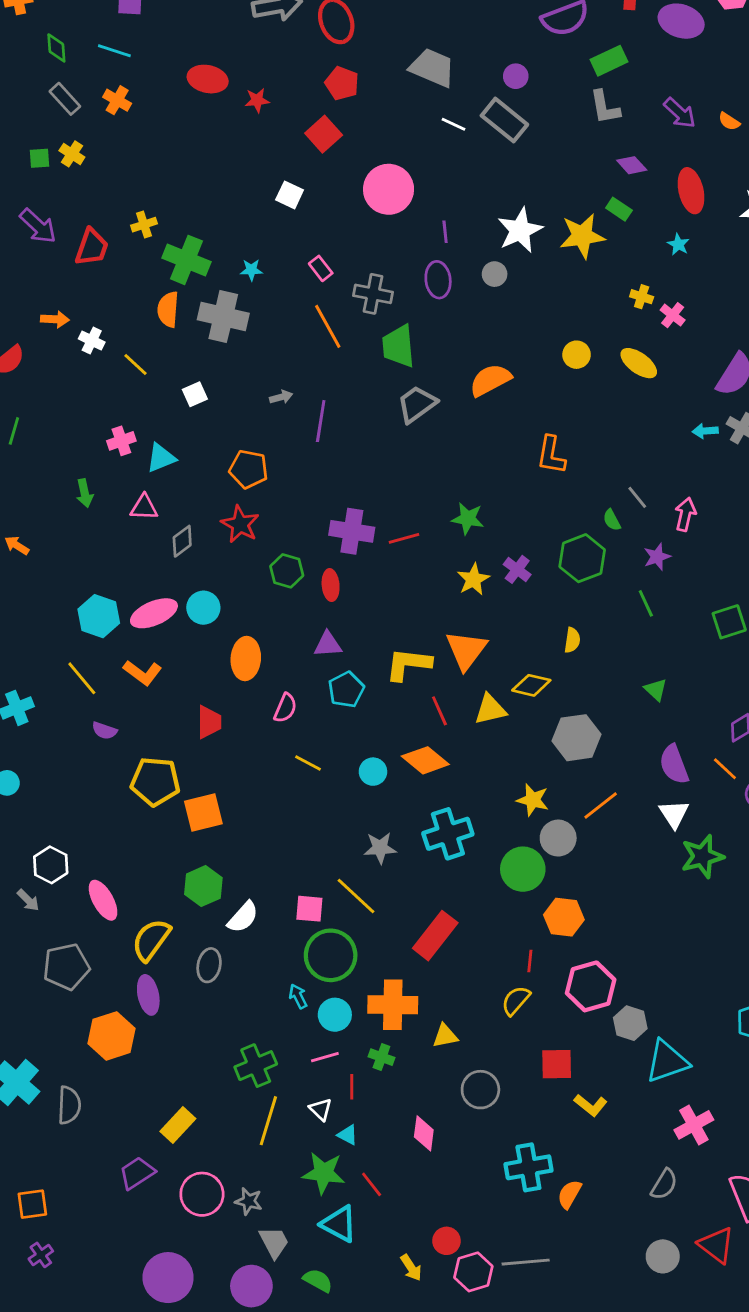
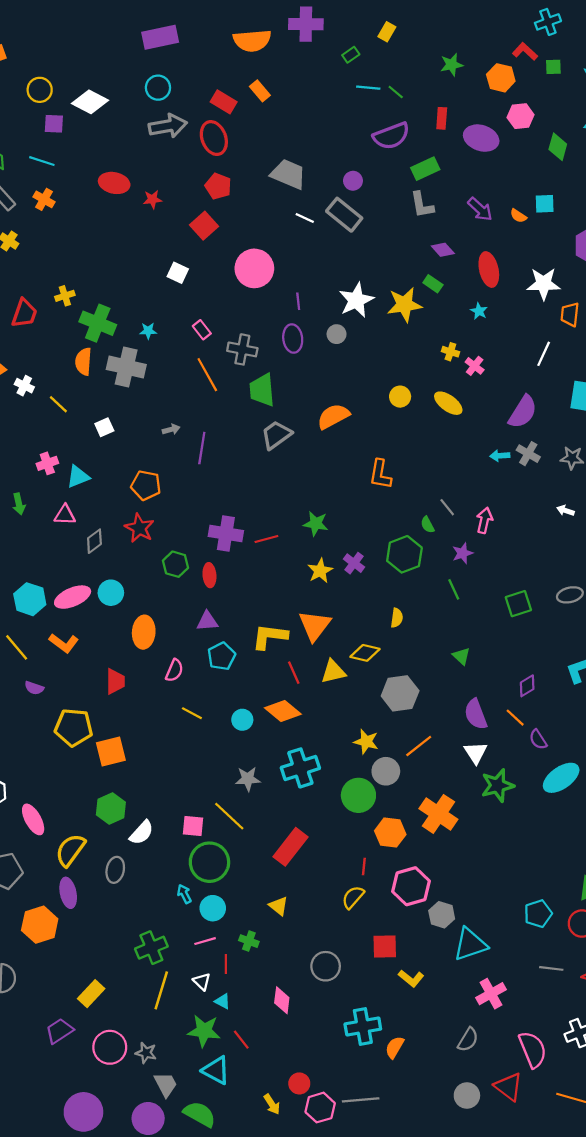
orange cross: (393, 1005) -> (438, 814), moved, turned 33
yellow triangle: (445, 1036) -> (278, 906), moved, turned 50
green semicircle: (318, 1280) -> (200, 1114), size x1.4

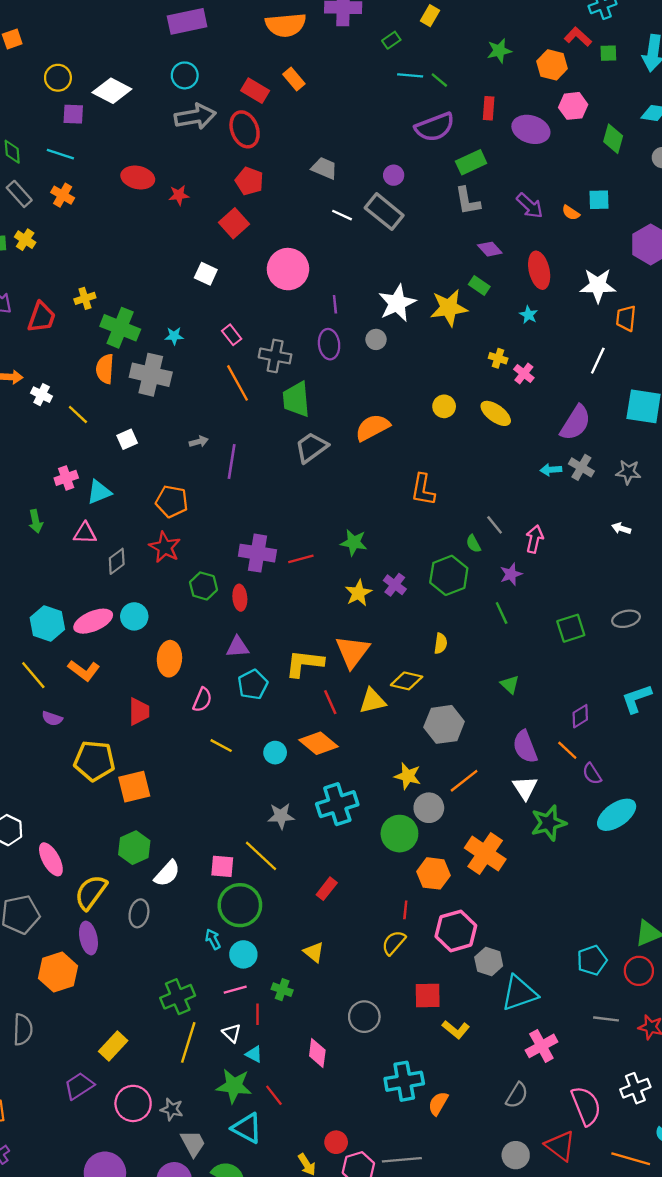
gray trapezoid: (288, 174) -> (324, 168), size x0.7
red rectangle: (291, 847) -> (327, 889), size x0.6

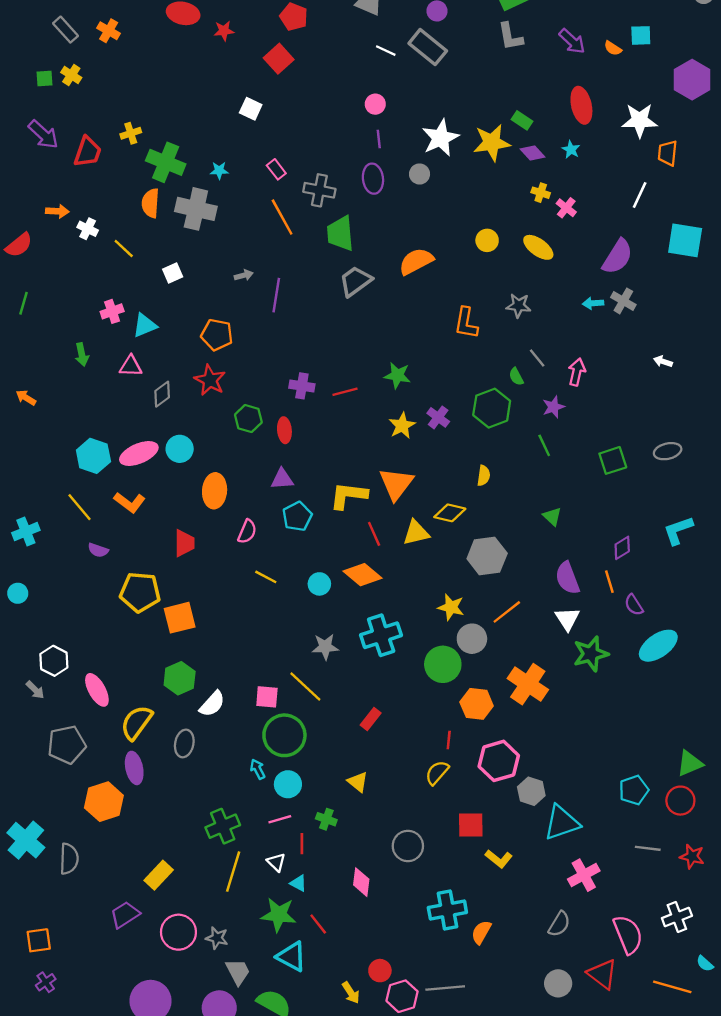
purple diamond: (490, 249) -> (532, 153), moved
pink circle: (288, 269) -> (375, 104), moved, size x0.5
gray star: (628, 472) -> (519, 306), moved
purple cross: (257, 553) -> (302, 386), size x0.7
orange line: (567, 750) -> (609, 582), turned 30

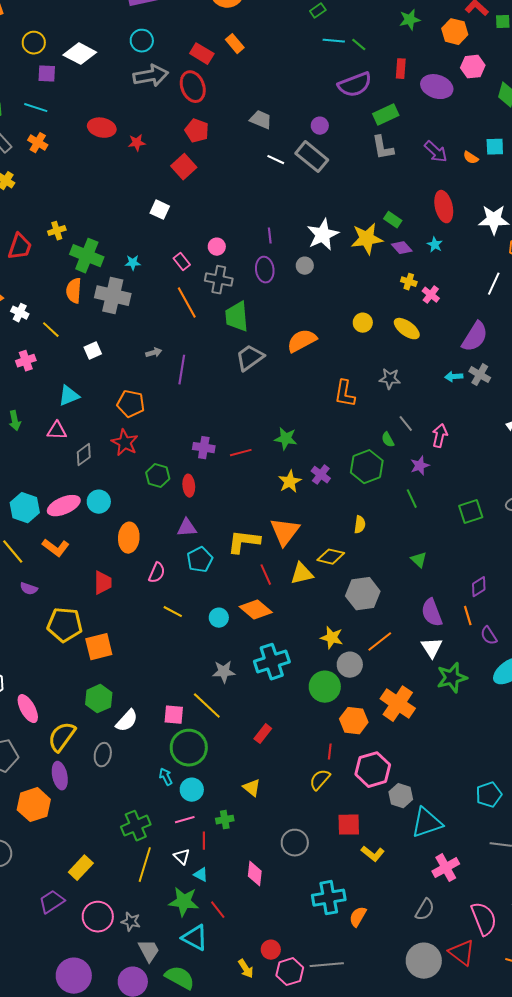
pink circle: (375, 104) -> (217, 247), moved
pink cross: (112, 311) -> (26, 361), moved
green cross: (326, 819) -> (225, 820), turned -30
gray circle: (558, 983) -> (424, 961), size x1.5

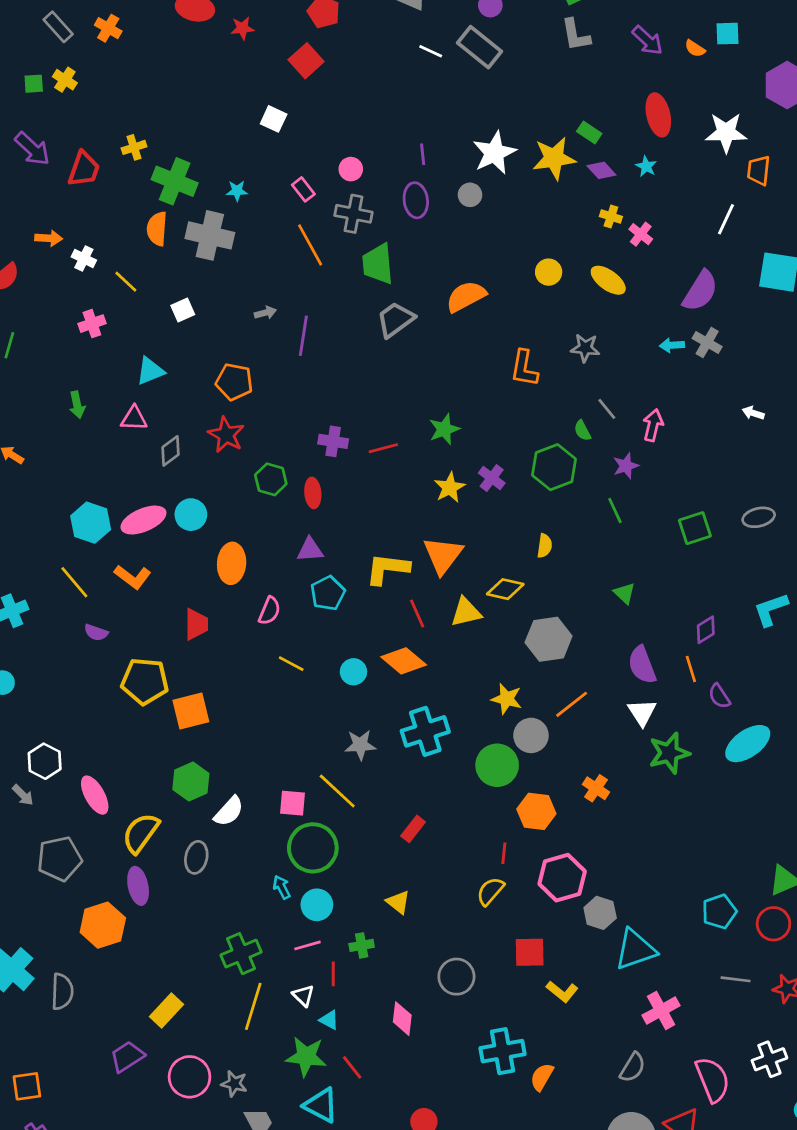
green star: (286, 439) -> (444, 429), turned -30
orange cross: (398, 704) -> (596, 788), size x0.6

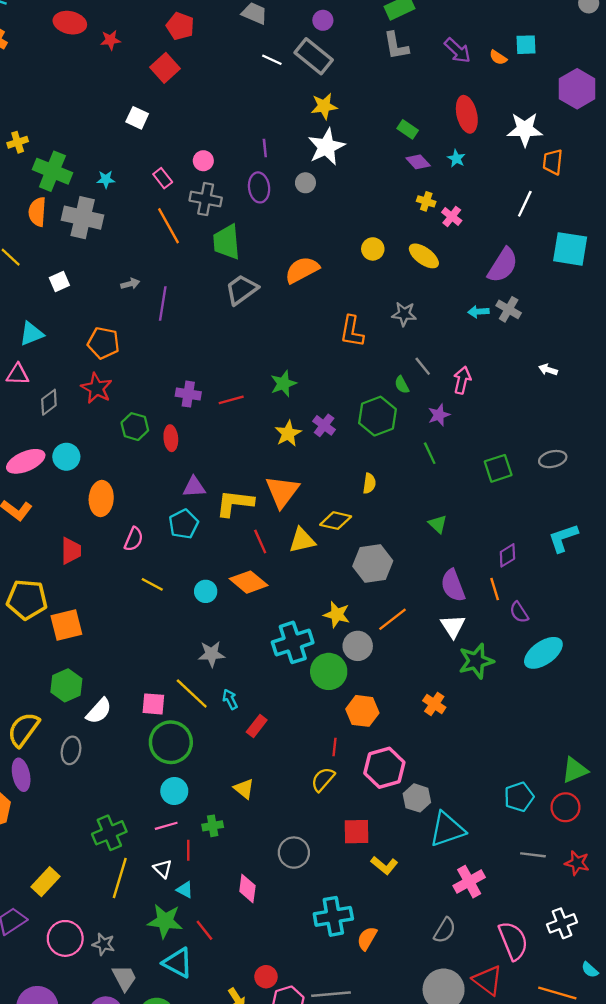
yellow star: (554, 158) -> (324, 106), moved, size x0.7
purple triangle: (310, 550) -> (194, 487), moved
cyan cross: (425, 731) -> (293, 642), moved
orange cross: (596, 788) -> (434, 704), moved
cyan arrow: (282, 887) -> (230, 699), moved

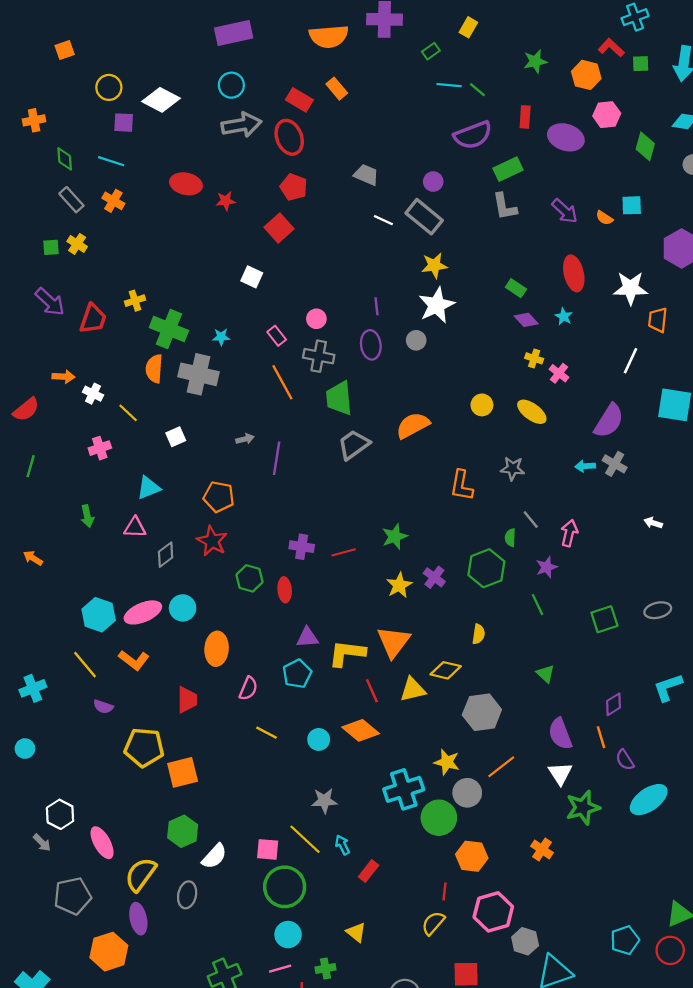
green semicircle: (402, 385) -> (510, 538), turned 30

